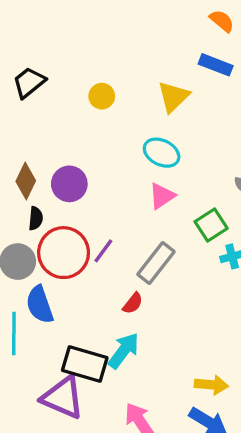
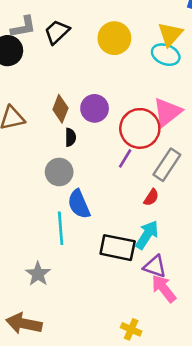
yellow circle: (102, 96) -> (114, 38), size x1.6
cyan ellipse: (162, 153) -> (166, 55), moved
pink triangle: (162, 196) -> (167, 112), size x1.4
red circle: (64, 253) -> (140, 128), moved
purple triangle: (63, 398) -> (155, 266), moved, size x0.7

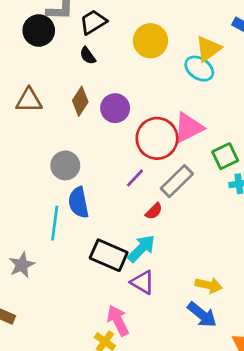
black semicircle: (70, 137) -> (88, 56), moved, turned 132
purple line: (125, 158) -> (135, 178), moved
pink arrow: (164, 289) -> (118, 320), moved

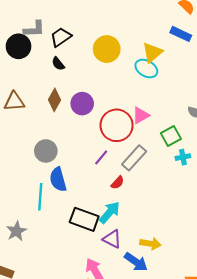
pink triangle: (189, 128) -> (141, 115), size x0.7
yellow arrow: (209, 285) -> (150, 244), moved
blue arrow: (202, 315) -> (136, 262), moved

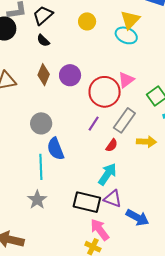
yellow circle: (107, 49) -> (87, 21), size x0.7
black rectangle: (84, 219) -> (87, 202), moved
gray star: (16, 231) -> (37, 200), moved
yellow arrow: (150, 244) -> (146, 142), moved

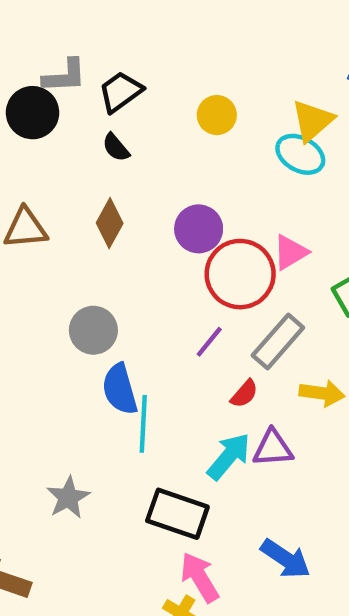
purple circle: (70, 75) -> (199, 229), moved
cyan line: (41, 167) -> (143, 424), moved
purple triangle: (113, 199) -> (273, 448), moved, turned -30

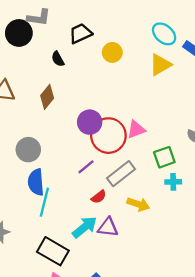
black trapezoid: (121, 92) -> (80, 33), moved
cyan ellipse: (300, 154) -> (164, 34), moved
purple circle: (199, 229) -> (90, 122), moved

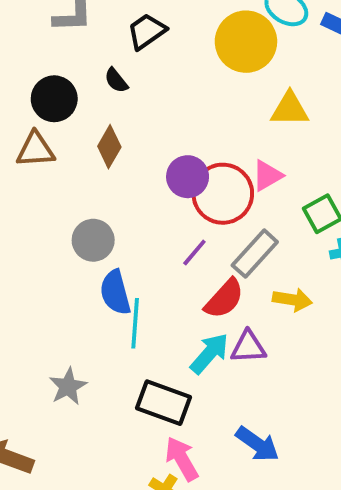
black circle: (19, 33) -> (54, 99), moved
yellow circle: (112, 52) -> (246, 42), moved, size x1.8
yellow triangle: (160, 65) -> (290, 109), moved, turned 40
red semicircle: (99, 197) -> (224, 299), size x1.6

